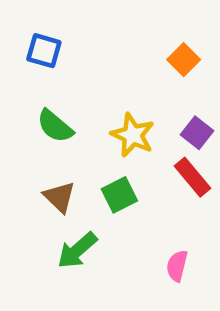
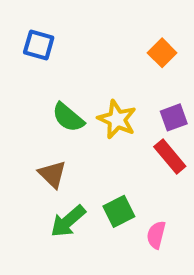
green semicircle: (55, 126) -> (68, 117), moved
purple square: (197, 133) -> (174, 117), turned 32
green square: (119, 195) -> (119, 211), moved

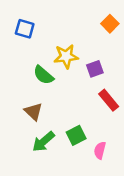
orange square: (162, 53) -> (110, 24), moved
purple square: (174, 117) -> (95, 69), moved
yellow star: (117, 119) -> (66, 56), moved, turned -30

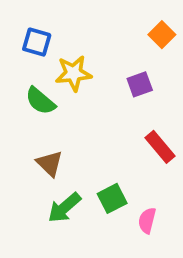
yellow star: (66, 56) -> (73, 73), moved
purple square: (95, 69) -> (140, 84), moved
green semicircle: (43, 75) -> (40, 101), moved

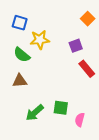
red rectangle: (160, 147) -> (87, 69), moved
brown triangle: (50, 163) -> (20, 81), moved, turned -49
green square: (112, 198) -> (61, 108), turned 35

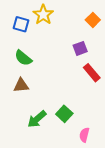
yellow star: (40, 40) -> (43, 15), moved, turned -30
green square: (61, 108) -> (64, 114), turned 35
pink semicircle: (80, 120) -> (84, 135), moved

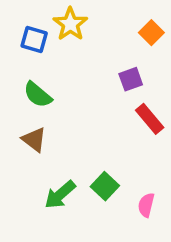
brown triangle: (21, 85) -> (34, 140), turned 42
pink semicircle: (84, 135) -> (146, 205), moved

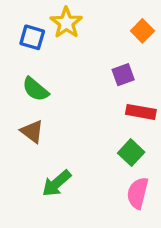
red rectangle: (150, 119) -> (141, 112), turned -40
green square: (105, 186) -> (131, 153), moved
pink semicircle: (146, 205) -> (138, 193), size x1.4

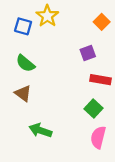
green arrow: (57, 183) -> (40, 130), turned 60

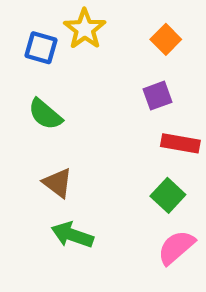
orange square: (102, 22) -> (166, 39), moved
brown triangle: (23, 93) -> (58, 183), moved
pink semicircle: (98, 137) -> (176, 247), turned 35

